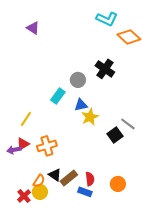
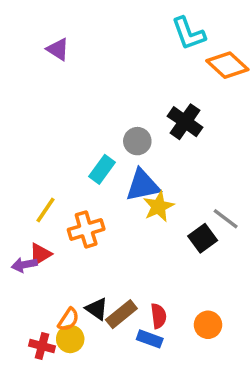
cyan L-shape: (107, 19) -> (189, 33), turned 45
blue triangle: (81, 105) -> (143, 185), size x1.5
orange cross: (47, 146) -> (86, 229), moved
red cross: (24, 196) -> (42, 346), turned -32

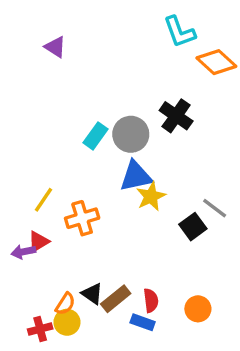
gray circle: (137, 141) -> (131, 134), size x1.4
cyan rectangle: (102, 169) -> (96, 136), moved
red cross: (42, 346) -> (40, 329), turned -30

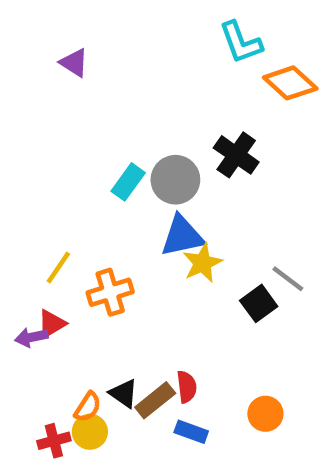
red semicircle: (151, 300) -> (187, 387), moved

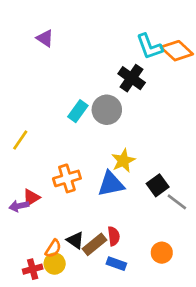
cyan L-shape: (241, 42) -> (149, 47), moved
black cross: (236, 155) -> (132, 78), moved
blue triangle: (182, 236) -> (111, 184), moved
yellow line: (58, 267) -> (20, 140), moved
gray line: (288, 279) -> (177, 202), moved

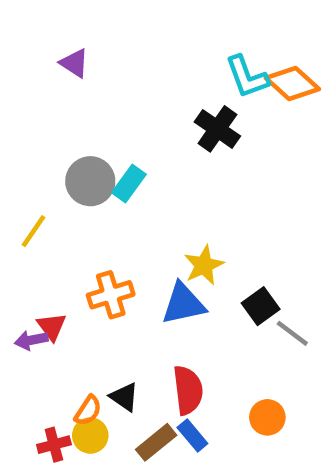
gray circle: (107, 110) -> (90, 181), moved
red triangle: (31, 198) -> (52, 327), turned -36
red semicircle: (114, 236) -> (188, 390), size x1.5
brown rectangle: (94, 244) -> (156, 442), moved
blue rectangle: (116, 264) -> (192, 436), turned 30

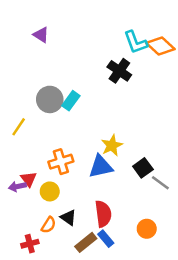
yellow circle: (90, 436) -> (50, 191), moved

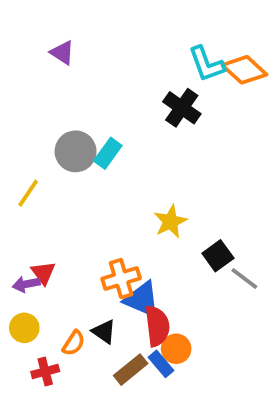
orange cross: (61, 162) -> (121, 279), moved
blue triangle: (101, 167) -> (142, 299), moved, turned 35
yellow circle: (50, 191) -> (24, 328), moved
orange circle: (147, 229) -> (176, 349), moved

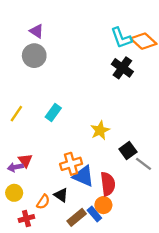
black cross: (182, 108) -> (122, 68), moved
gray circle: (76, 151) -> (34, 56), moved
cyan rectangle: (108, 153) -> (53, 113), moved
red semicircle: (157, 326) -> (108, 184), moved

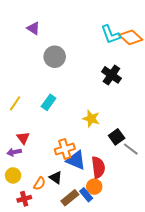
gray circle: (34, 56) -> (55, 57), moved
black cross: (122, 68) -> (111, 75), moved
yellow star: (100, 130) -> (91, 119), turned -30
red triangle: (25, 160) -> (23, 138), moved

